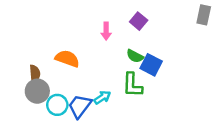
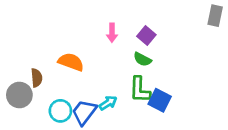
purple square: (139, 21) -> (146, 35), moved
blue square: (151, 65) -> (160, 100), moved
gray circle: (37, 91) -> (19, 95), moved

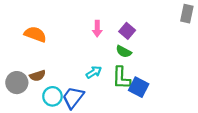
orange semicircle: (71, 62) -> (35, 34), moved
brown semicircle: (37, 78) -> (38, 76), moved, turned 77
cyan arrow: (108, 103) -> (94, 72), moved

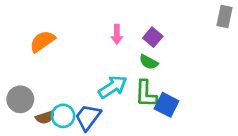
orange semicircle: (35, 34) -> (42, 41), turned -55
cyan arrow: (94, 72) -> (113, 87), size x1.5
brown semicircle: (38, 76) -> (45, 117), moved

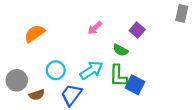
pink arrow: (117, 34) -> (95, 28), turned 48
purple square: (153, 37) -> (137, 30), moved
cyan circle: (63, 116) -> (56, 70), moved

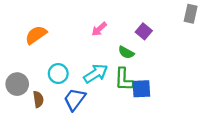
blue square: (135, 85) -> (141, 89), turned -30
brown semicircle: (37, 95) -> (38, 99), turned -80

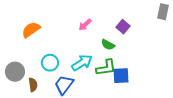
green L-shape: (124, 79) -> (106, 68), turned -100

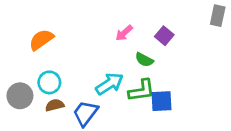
pink arrow: (85, 25) -> (124, 33), moved
cyan circle: (50, 63) -> (49, 82), moved
brown semicircle: (33, 85) -> (55, 105), moved, turned -96

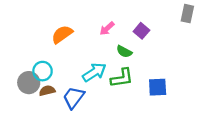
orange semicircle: (41, 40) -> (62, 34), moved
gray circle: (20, 96) -> (29, 83), moved
blue square: (162, 101) -> (158, 87), moved

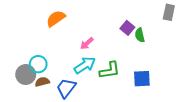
pink arrow: (107, 29) -> (87, 43), moved
orange semicircle: (62, 34) -> (56, 19), moved
green semicircle: (124, 52) -> (140, 35), moved, turned 48

